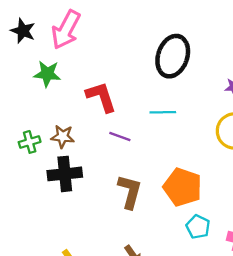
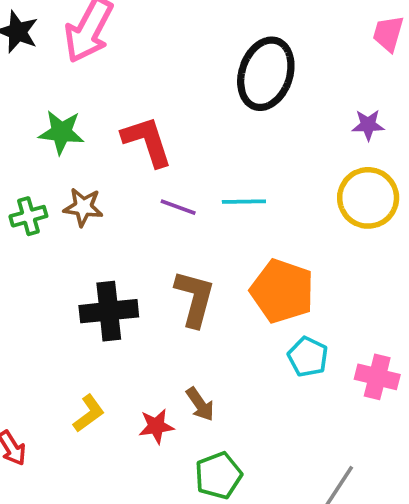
green star: (47, 74) -> (61, 132), moved
cyan line: (163, 112) -> (244, 202), moved
black cross: (65, 174) -> (109, 311), moved

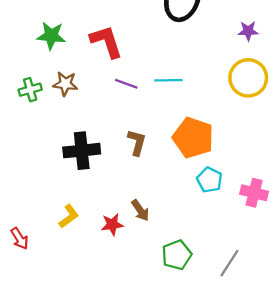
brown L-shape: (195, 298) -> (137, 142), size x0.7
green pentagon: (218, 475) -> (177, 255), moved

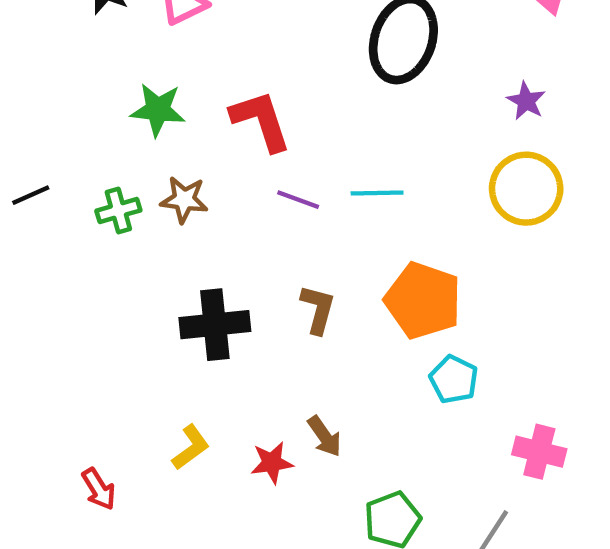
purple star: (248, 31) -> (526, 101), turned 30
pink cross: (254, 193) -> (539, 452), moved

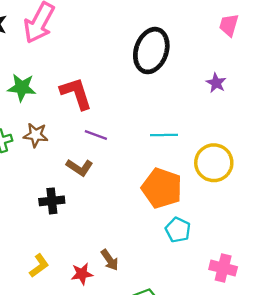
yellow circle: (526, 189) -> (214, 163), moved
cyan line: (377, 193) -> (164, 135), moved
brown L-shape: (318, 309) -> (80, 167), moved, turned 108
black cross: (215, 325) -> (52, 201), size x0.7

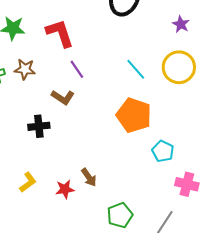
purple line: (96, 135) -> (77, 69), turned 36
cyan line: (164, 135) -> (136, 69), turned 50
yellow circle: (214, 163) -> (179, 67), moved
cyan pentagon: (178, 230) -> (163, 151), moved

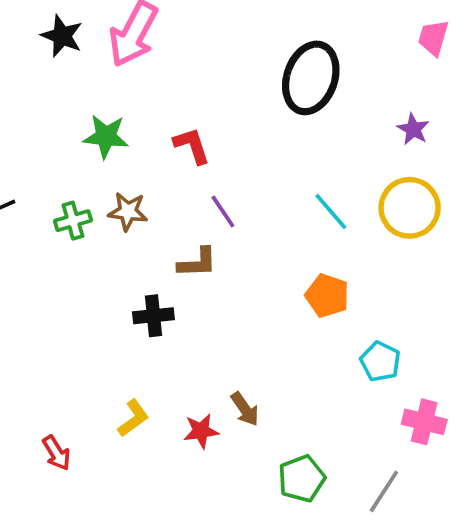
red L-shape: (60, 33) -> (192, 146), size x0.7
brown L-shape: (63, 97) -> (197, 263), turned -35
orange pentagon: (134, 115) -> (327, 296), size x0.7

